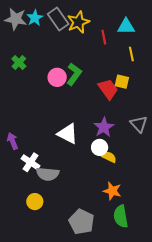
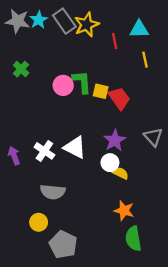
green L-shape: (74, 74) -> (82, 82), turned -40
yellow square: (122, 82) -> (101, 91), moved
white cross: (31, 162) -> (44, 151), moved
gray pentagon: (82, 222) -> (63, 244), moved

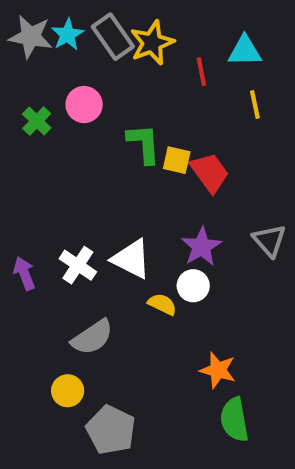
pink circle: (63, 85) -> (84, 105), moved
yellow semicircle: (120, 173) -> (162, 304), moved
gray semicircle: (53, 192) -> (92, 337), turned -40

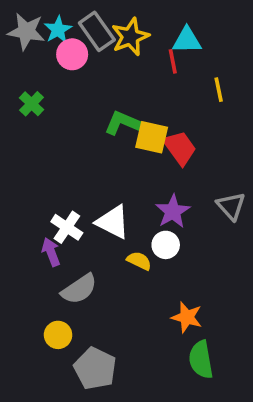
cyan triangle: (245, 51) -> (187, 40), moved
pink circle: (84, 105) -> (72, 54), moved
green L-shape: (144, 144) -> (123, 123), turned -63
yellow square: (177, 160) -> (152, 137), size x1.4
purple arrow: (24, 273) -> (51, 252), moved

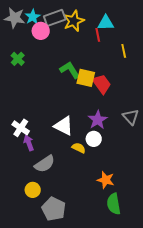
gray rectangle: (97, 31) -> (55, 18), turned -75
green L-shape: (123, 123) -> (70, 70), turned 35
white cross: (67, 227) -> (21, 128), moved

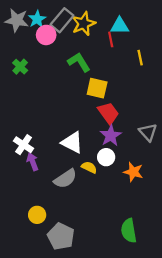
gray rectangle: (55, 18) -> (62, 20), turned -30
green L-shape: (70, 70) -> (79, 62), moved
red trapezoid: (102, 84) -> (108, 113), moved
gray semicircle: (45, 164) -> (65, 179), moved
orange star: (106, 180) -> (133, 172), moved

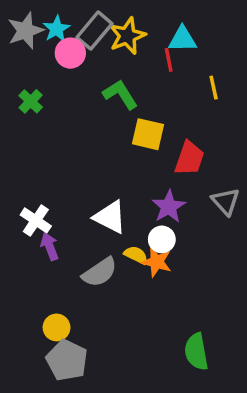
gray star: (17, 20) -> (25, 31), turned -30
red trapezoid: (108, 113) -> (189, 158), moved, turned 55
orange star: (133, 172) -> (157, 262), moved
gray pentagon: (61, 236) -> (67, 360), moved

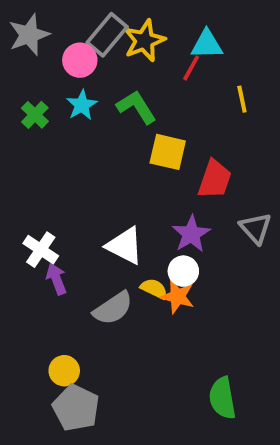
cyan star: (57, 29) -> (82, 105), moved
red line: (169, 60) -> (191, 68), turned 40

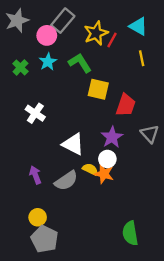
yellow star: (144, 41) -> (96, 33), moved
cyan triangle: (207, 45) -> (138, 26), moved, turned 30
white cross: (41, 250) -> (35, 113), moved
purple arrow: (56, 279) -> (35, 175), moved

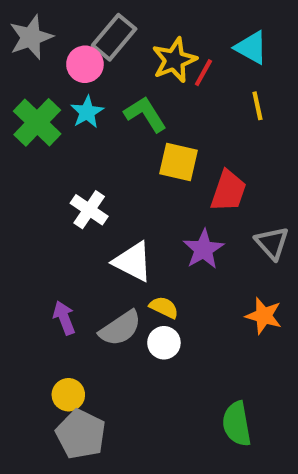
green cross: (20, 67) -> (37, 122), size x1.6
white cross: (35, 113) -> (89, 210), moved
white circle: (107, 159) -> (164, 343), moved
orange star: (104, 174) -> (264, 316), moved

